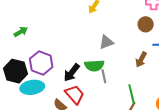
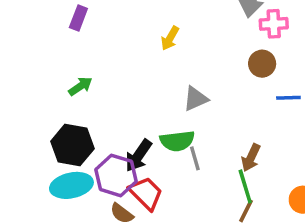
green arrow: (21, 32) -> (80, 86), moved
brown arrow: (141, 60) -> (251, 158), moved
purple hexagon: (41, 63) -> (116, 175), moved
black hexagon: (15, 71) -> (72, 145), moved

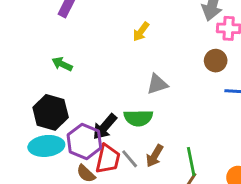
green arrow: (80, 86) -> (62, 64), turned -126
gray line: (195, 158) -> (130, 159), moved, turned -30
brown arrow: (251, 158) -> (155, 156), moved
red trapezoid: (146, 193) -> (108, 159), turned 52

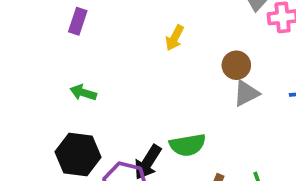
brown circle: (216, 61) -> (236, 65), moved
gray triangle: (157, 84) -> (246, 93), moved

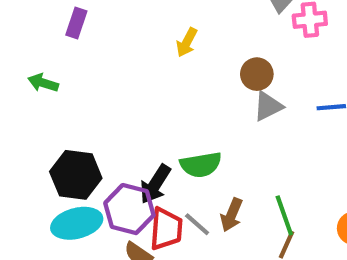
green arrow: (83, 93) -> (43, 83), moved

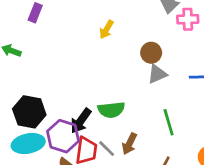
green line: (284, 215) -> (169, 122), moved

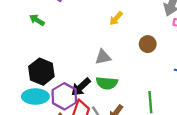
gray triangle: (157, 74) -> (103, 57), moved

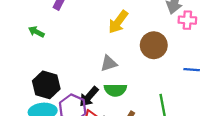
yellow arrow: (116, 18) -> (118, 22), size x1.5
brown circle: (148, 44) -> (154, 45), size x1.5

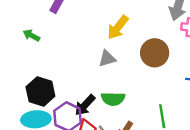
gray triangle: (109, 63) -> (107, 59), moved

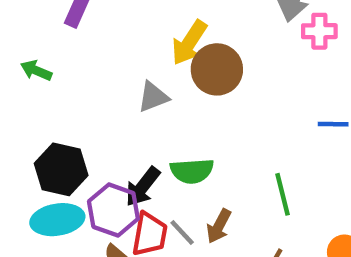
brown circle: (155, 53) -> (217, 69), moved
gray triangle: (107, 59) -> (153, 97), moved

